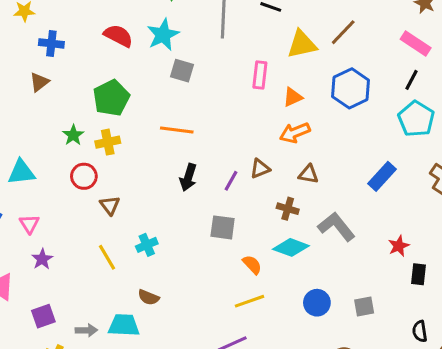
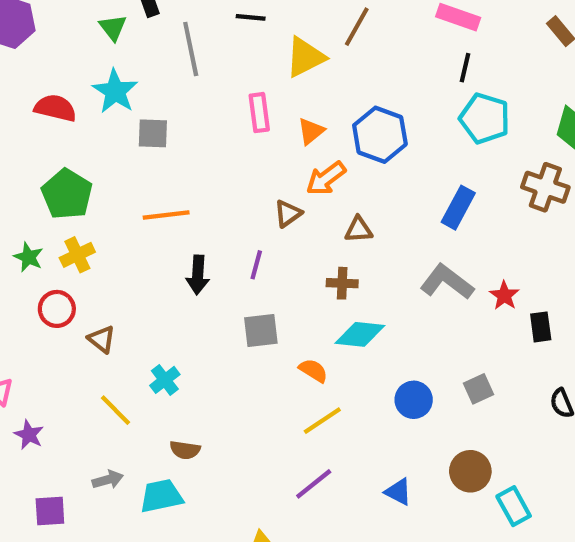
blue hexagon: (351, 88) -> (380, 135), moved
brown triangle: (260, 169) -> (288, 213), moved
gray L-shape: (336, 227) -> (447, 282), moved
purple square: (43, 316) -> (50, 511), turned 30
gray arrow: (86, 330) -> (108, 480), moved

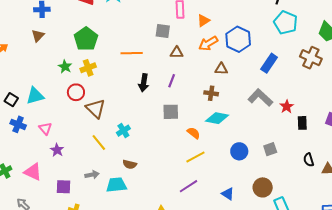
gray square: (153, 133) -> (163, 31), moved
blue hexagon: (380, 135) -> (238, 39), moved
brown triangle: (288, 213) -> (177, 53), moved, turned 32
brown triangle: (102, 339) -> (96, 109), size x1.5

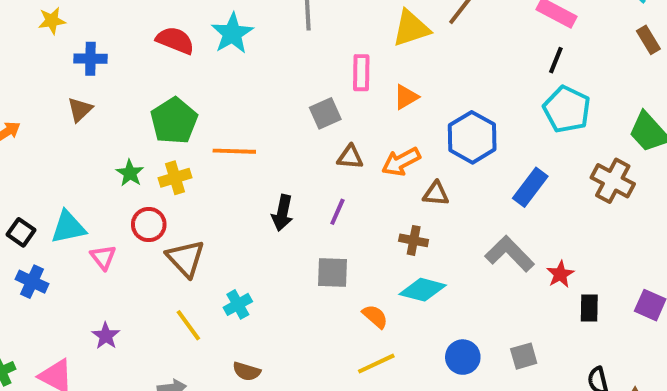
gray square: (163, 31) -> (325, 113), turned -35
orange arrow: (208, 43) -> (401, 162), moved
orange line: (132, 53) -> (234, 151), moved
pink triangle: (45, 128) -> (103, 257), moved

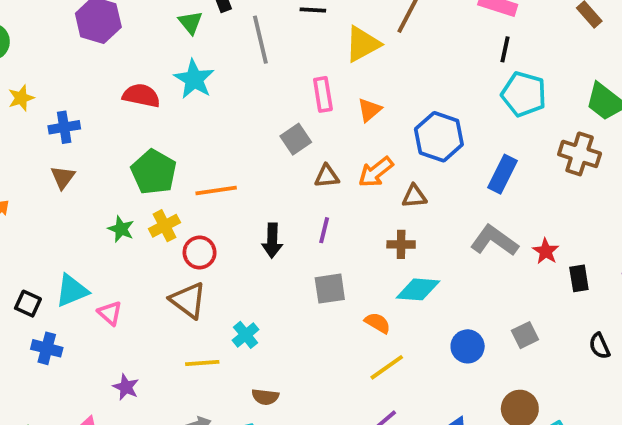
red circle: (149, 225) -> (200, 252), moved
yellow line: (188, 325) -> (202, 363), turned -48

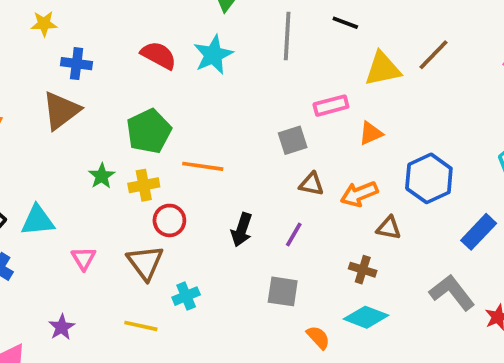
pink rectangle: (323, 94) -> (331, 106), turned 68
brown triangle: (63, 177) -> (61, 111), size x1.6
pink triangle: (110, 313) -> (84, 258), moved
cyan cross: (246, 335) -> (186, 296), moved

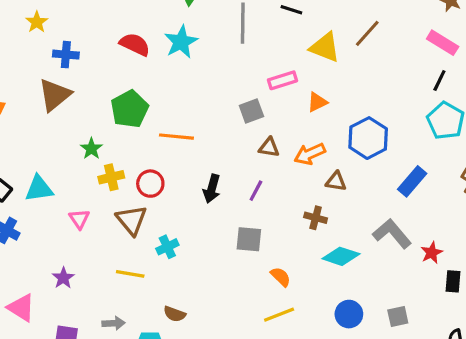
yellow star: (44, 24) -> (37, 22), turned -30
yellow triangle: (383, 69) -> (325, 47), turned 36
yellow cross: (144, 185) -> (111, 177), moved
cyan diamond: (366, 317) -> (341, 256), moved

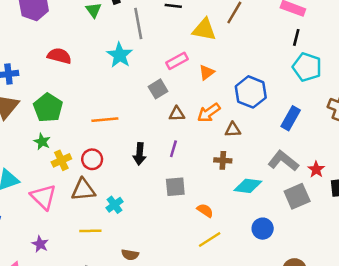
cyan star: (181, 42) -> (120, 55), moved
green pentagon: (130, 109) -> (48, 108), moved
pink triangle: (79, 219) -> (43, 197), size x1.6
brown triangle: (131, 220) -> (83, 190), turned -45
gray square: (398, 316) -> (297, 196), moved, size x1.5

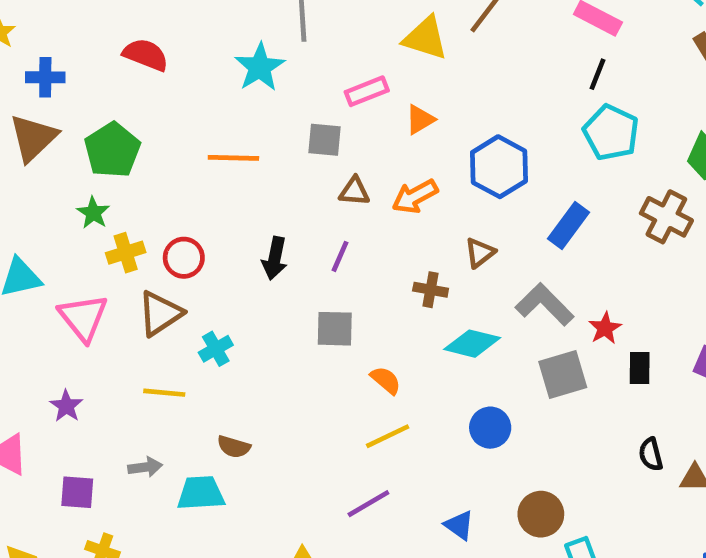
gray square: (158, 89) -> (324, 140), turned 30
orange line: (105, 120) -> (233, 158), moved
brown triangle: (233, 130) -> (480, 253), moved, turned -42
brown triangle: (83, 190) -> (160, 313), turned -35

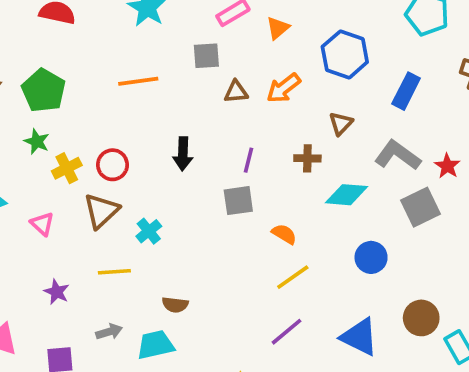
purple line: (340, 256) -> (249, 160), moved
pink triangle: (83, 318) -> (42, 224), size x0.6
purple star: (66, 406) -> (57, 292), moved
blue triangle: (459, 525) -> (359, 337), size x1.6

